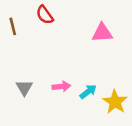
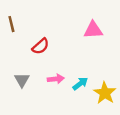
red semicircle: (45, 15) -> (41, 46), moved, turned -96

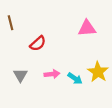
cyan arrow: (80, 84) -> (75, 78), turned 72
yellow star: (105, 93) -> (98, 72), moved

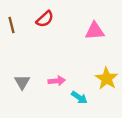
red semicircle: (38, 43) -> (45, 19), moved
cyan arrow: (75, 78) -> (79, 97), moved

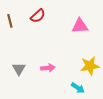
yellow star: (107, 78) -> (90, 66), turned 30
cyan arrow: (79, 97) -> (78, 88), moved

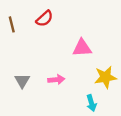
pink triangle: (80, 26) -> (82, 48), moved
cyan arrow: (78, 88) -> (91, 103), turned 40

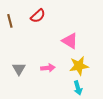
pink triangle: (82, 48) -> (70, 41), turned 36
yellow star: (105, 77) -> (79, 66), moved

